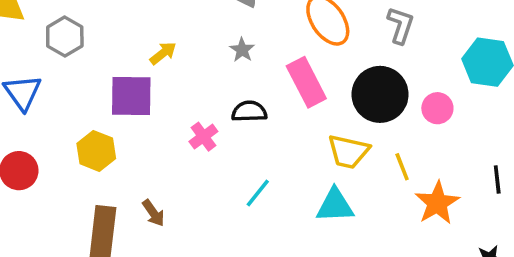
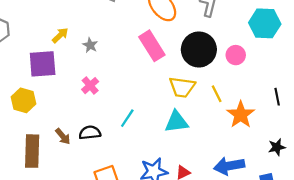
gray star: (242, 50) -> (90, 45), moved
black semicircle: (249, 111) -> (90, 133), moved

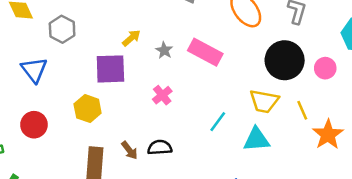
pink rectangle: (152, 46) -> (205, 52), moved, turned -32
cyan line: (127, 118) -> (218, 122), moved

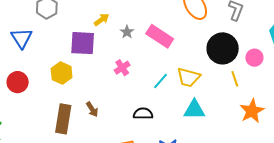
yellow trapezoid: (264, 101) -> (188, 77), moved
yellow line: (302, 110) -> (235, 79), moved
cyan line: (218, 122) -> (161, 81), moved
black semicircle: (160, 147) -> (143, 114), moved

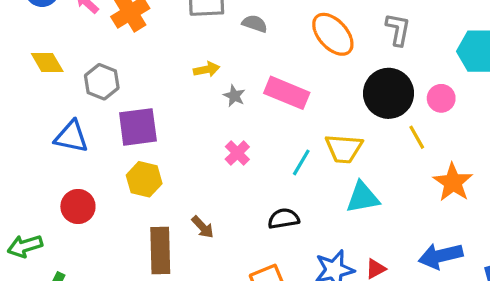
yellow arrow: (102, 20) -> (206, 69), moved, turned 35
blue triangle: (22, 38) -> (71, 137), turned -35
purple square: (83, 43) -> (138, 127), moved

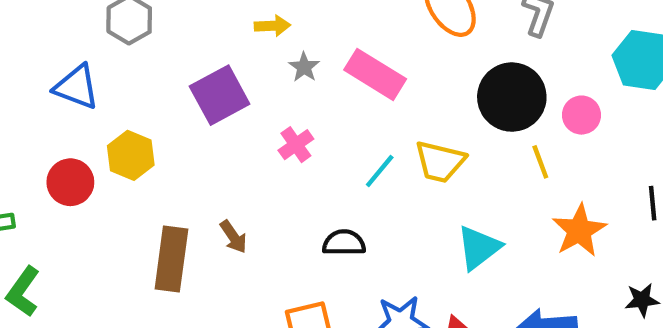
purple square: (138, 127) -> (220, 95), moved, turned -30
yellow hexagon: (144, 179) -> (131, 155), moved
cyan triangle: (363, 197) -> (479, 248), moved, turned -36

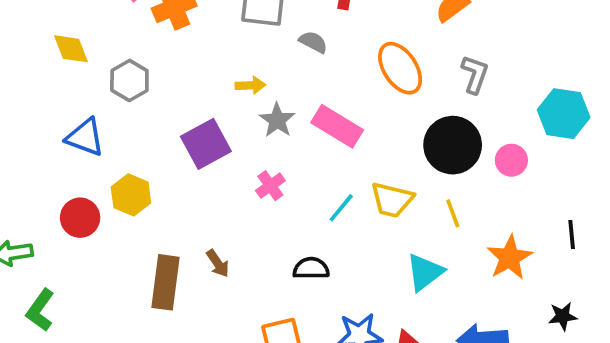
gray star: (304, 67) -> (277, 120), size x1.4
yellow line: (540, 162) -> (453, 213), moved

